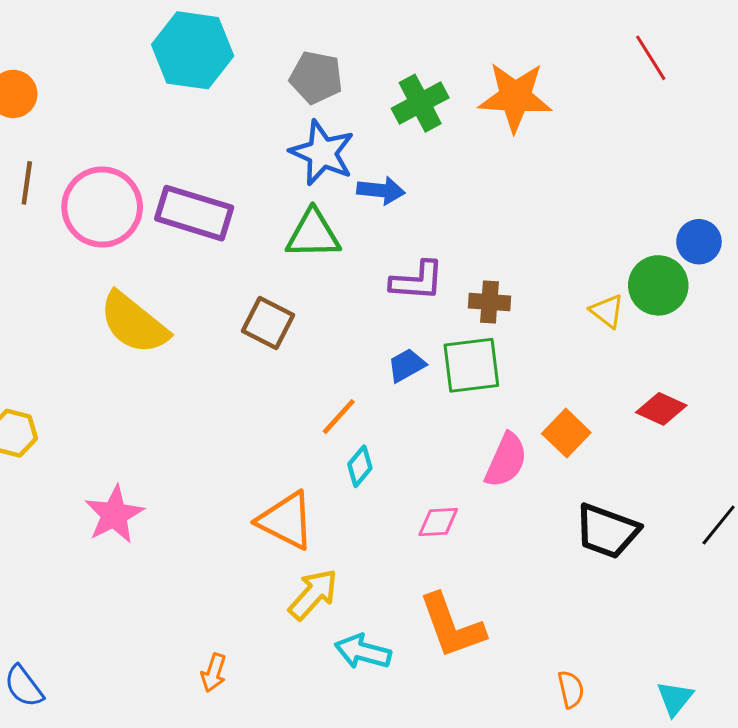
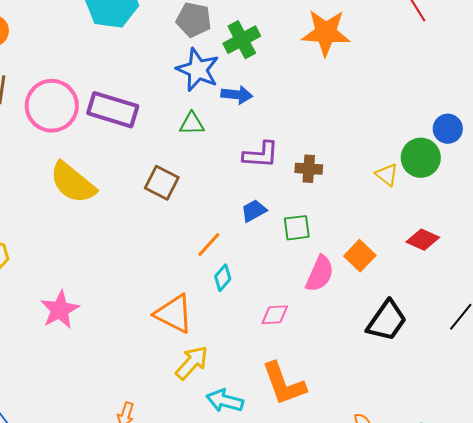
green cross: (420, 103) -> (242, 40), moved
green triangle: (313, 234) -> (192, 124), size x0.7
green square: (471, 365) -> (297, 228), moved, size x0.7
black trapezoid: (607, 531) -> (387, 321), turned -75

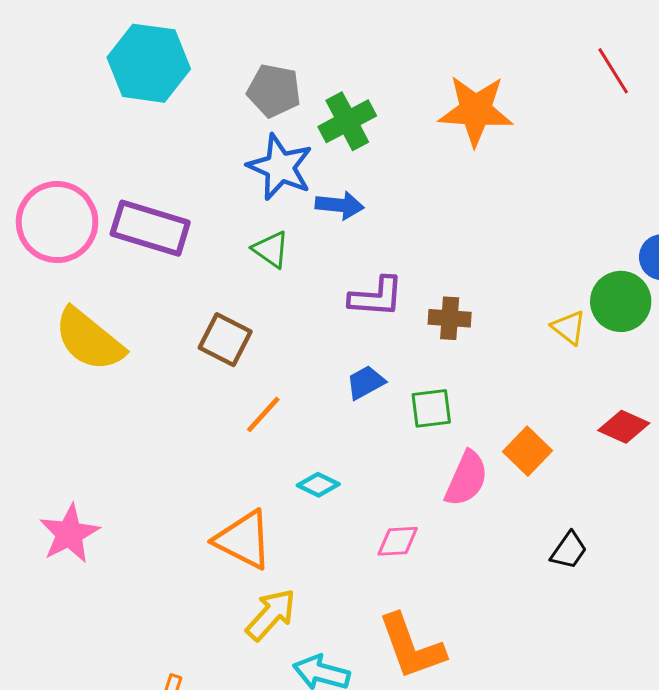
green triangle: (192, 124) -> (271, 250), turned 36
orange line: (209, 245) -> (263, 414), moved
cyan diamond: (223, 278) -> (318, 485), turned 76
black trapezoid: (387, 321) -> (569, 550), size x0.6

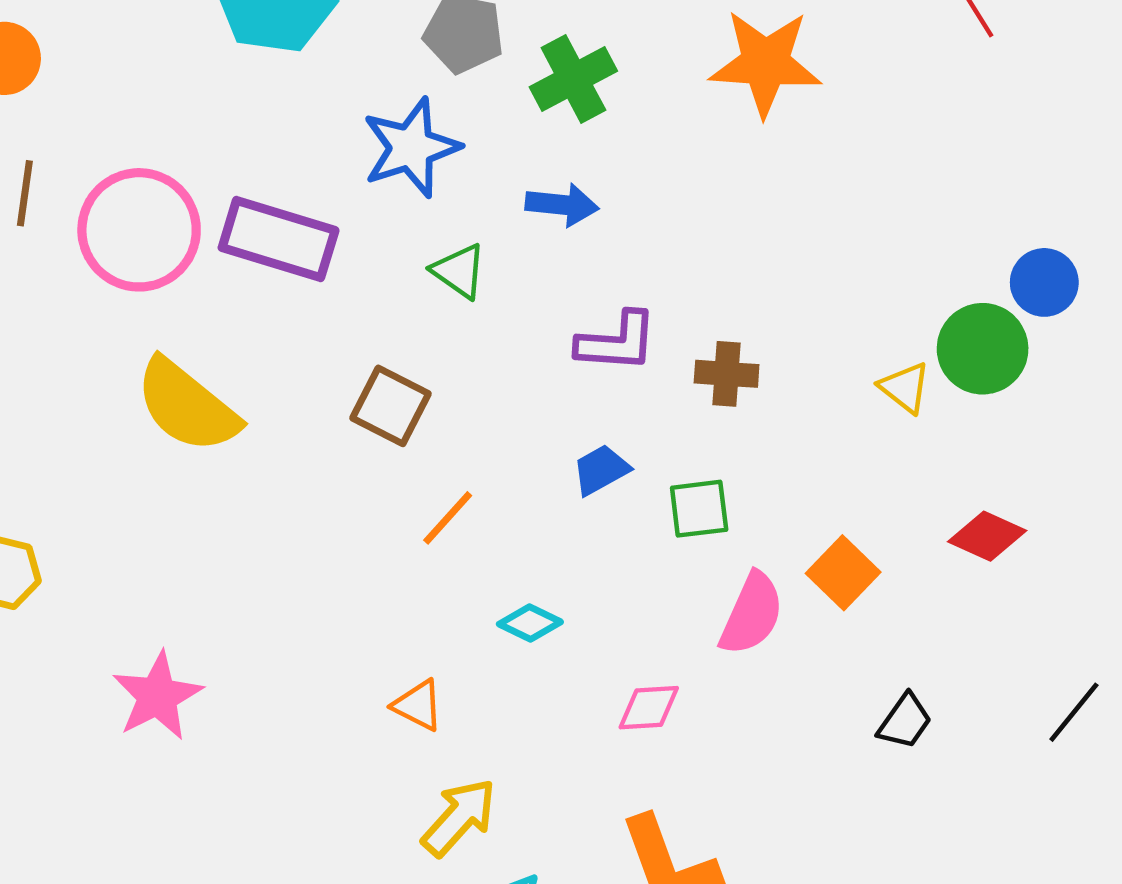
blue star: (280, 167) -> (411, 148), moved, turned 30
orange triangle: (243, 540) -> (418, 705), size x0.6

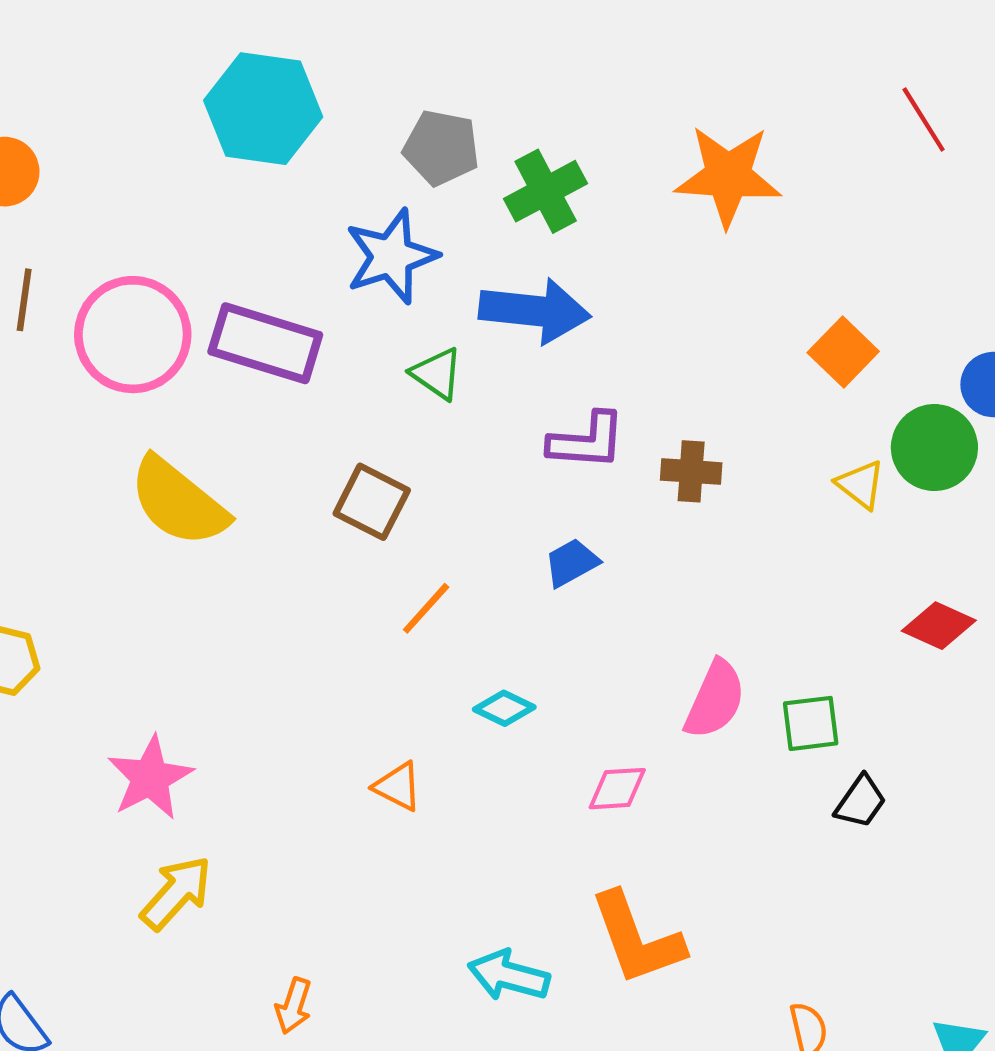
blue arrow: (562, 205) -> (535, 311), size x1.6
green square: (699, 509) -> (811, 723), moved
orange square: (843, 573) -> (843, 352), moved
yellow arrow: (459, 817) -> (176, 893), moved

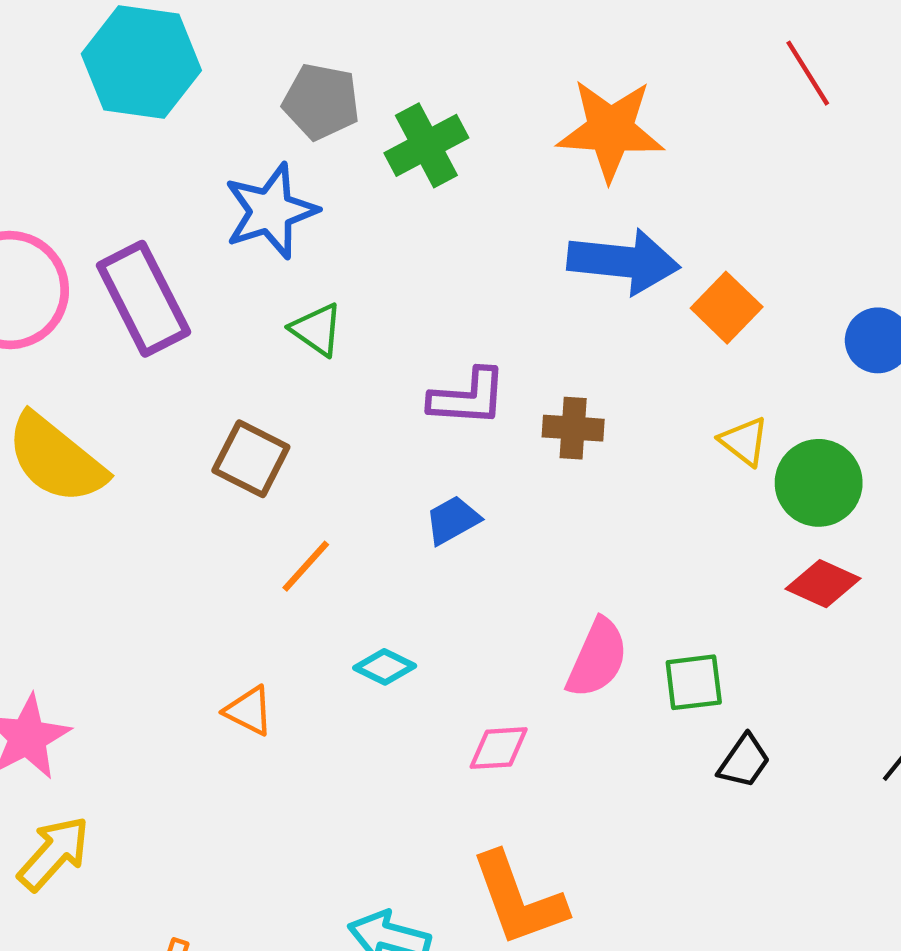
blue arrow: (535, 311) -> (624, 262), moved
purple rectangle: (265, 343) -> (144, 299), turned 46
green circle: (934, 448) -> (819, 483), moved
orange triangle: (398, 786) -> (249, 711), moved

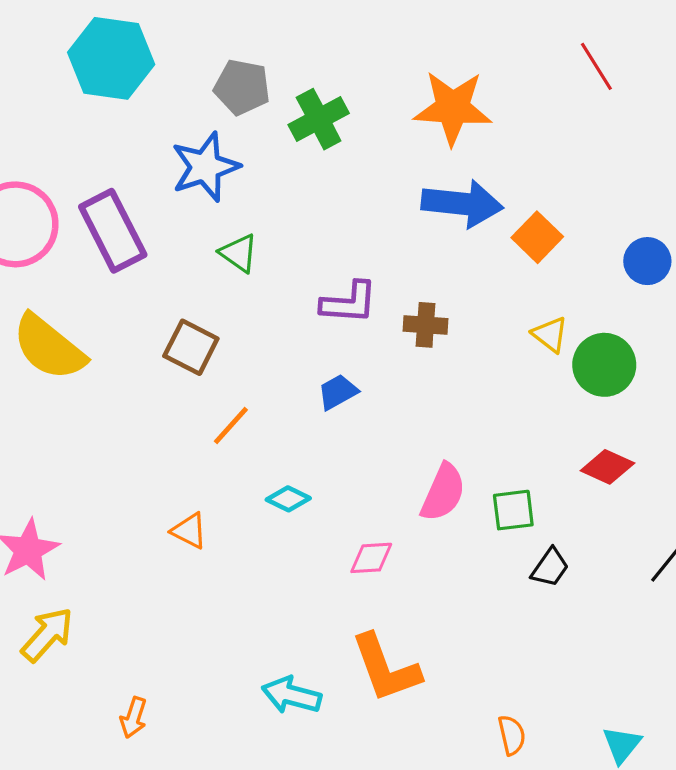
red diamond: (823, 584) -> (607, 467), moved

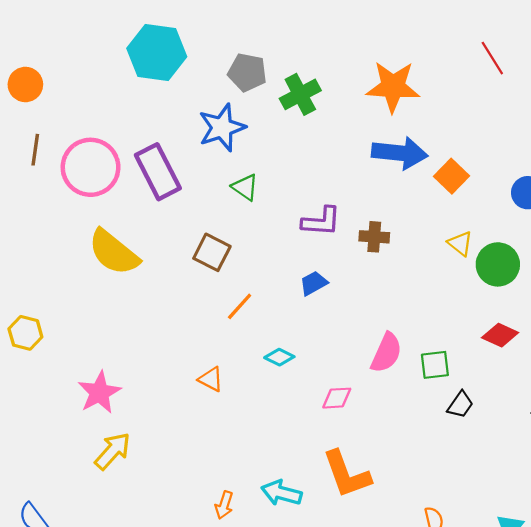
orange arrow: (133, 718) -> (224, 505), moved

